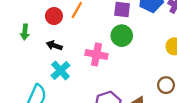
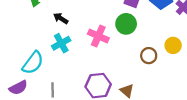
brown circle: (166, 85) -> (149, 56), moved

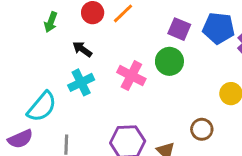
brown circle: (149, 56) -> (202, 129), moved

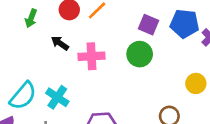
pink cross: (131, 76) -> (92, 56), moved, turned -30
cyan cross: (81, 82) -> (57, 97), moved, turned -30

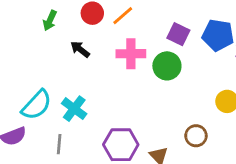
pink cross: (92, 56) -> (131, 54), moved

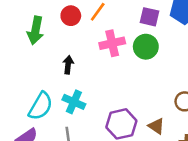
green arrow: (50, 20) -> (35, 30), size x1.5
black arrow: (80, 49) -> (68, 65), moved, turned 72

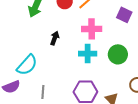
green circle: (146, 47) -> (118, 54), moved
cyan cross: (74, 102) -> (88, 54), moved, turned -36

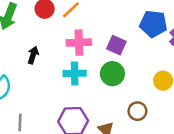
purple square: (124, 15) -> (116, 45), moved

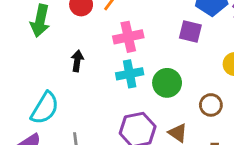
purple square: (116, 45) -> (190, 32), moved
green circle: (112, 74) -> (167, 83), moved

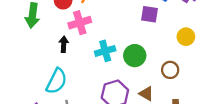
pink cross: (128, 37) -> (80, 23), moved
cyan semicircle: (45, 108) -> (57, 81), moved

